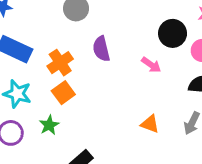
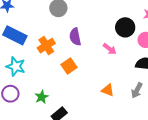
orange square: (63, 93) -> (69, 66), moved
green star: (49, 125) -> (42, 97), moved

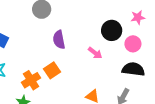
orange cross: (46, 46) -> (31, 80), moved

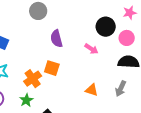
orange square: (52, 70) -> (52, 68), turned -35

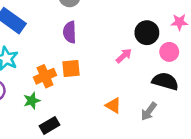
purple semicircle: (56, 39) -> (70, 32), moved
pink arrow: (91, 49) -> (124, 56), turned -88
orange square: (52, 68) -> (71, 69), turned -35

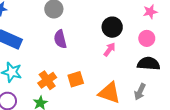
black circle: (147, 33) -> (112, 27), moved
orange square: (71, 69) -> (76, 79), moved
orange triangle: (113, 105) -> (109, 93), size x1.6

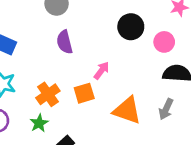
pink circle: (147, 38) -> (164, 42), moved
pink arrow: (110, 49) -> (101, 70), moved

